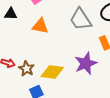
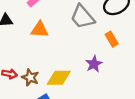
purple star: (86, 63) -> (94, 64), size x0.7

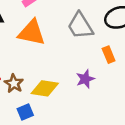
orange triangle: (40, 29) -> (32, 33), size x1.4

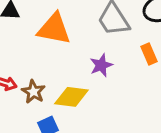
purple star: (85, 79) -> (101, 65), moved

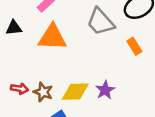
purple star: (101, 65) -> (105, 90), moved

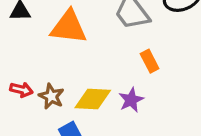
orange rectangle: (134, 46) -> (150, 61), moved

